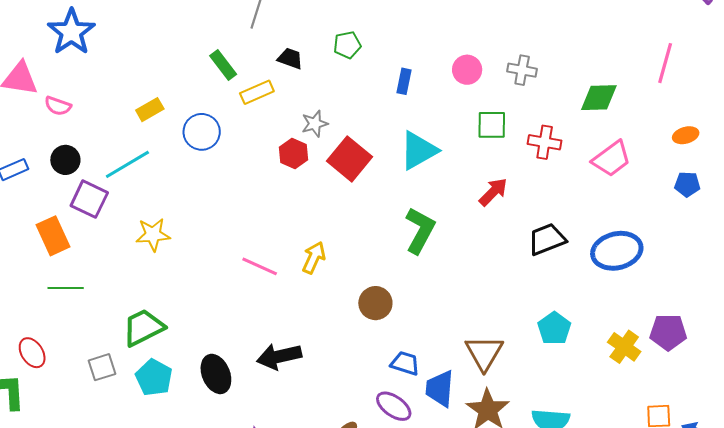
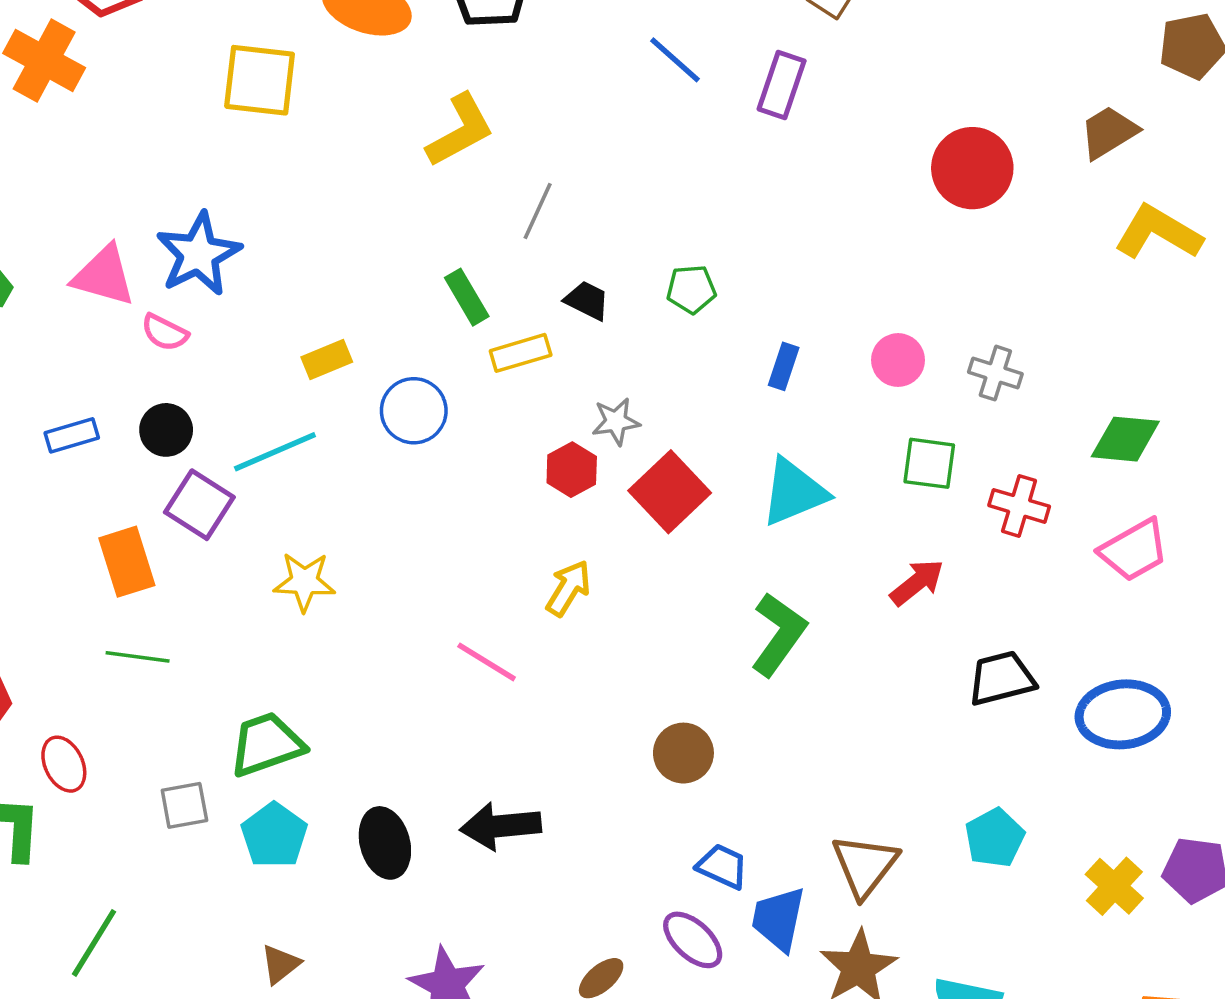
blue star: (71, 32) -> (199, 254), moved
yellow arrow: (314, 258) -> (568, 588), moved

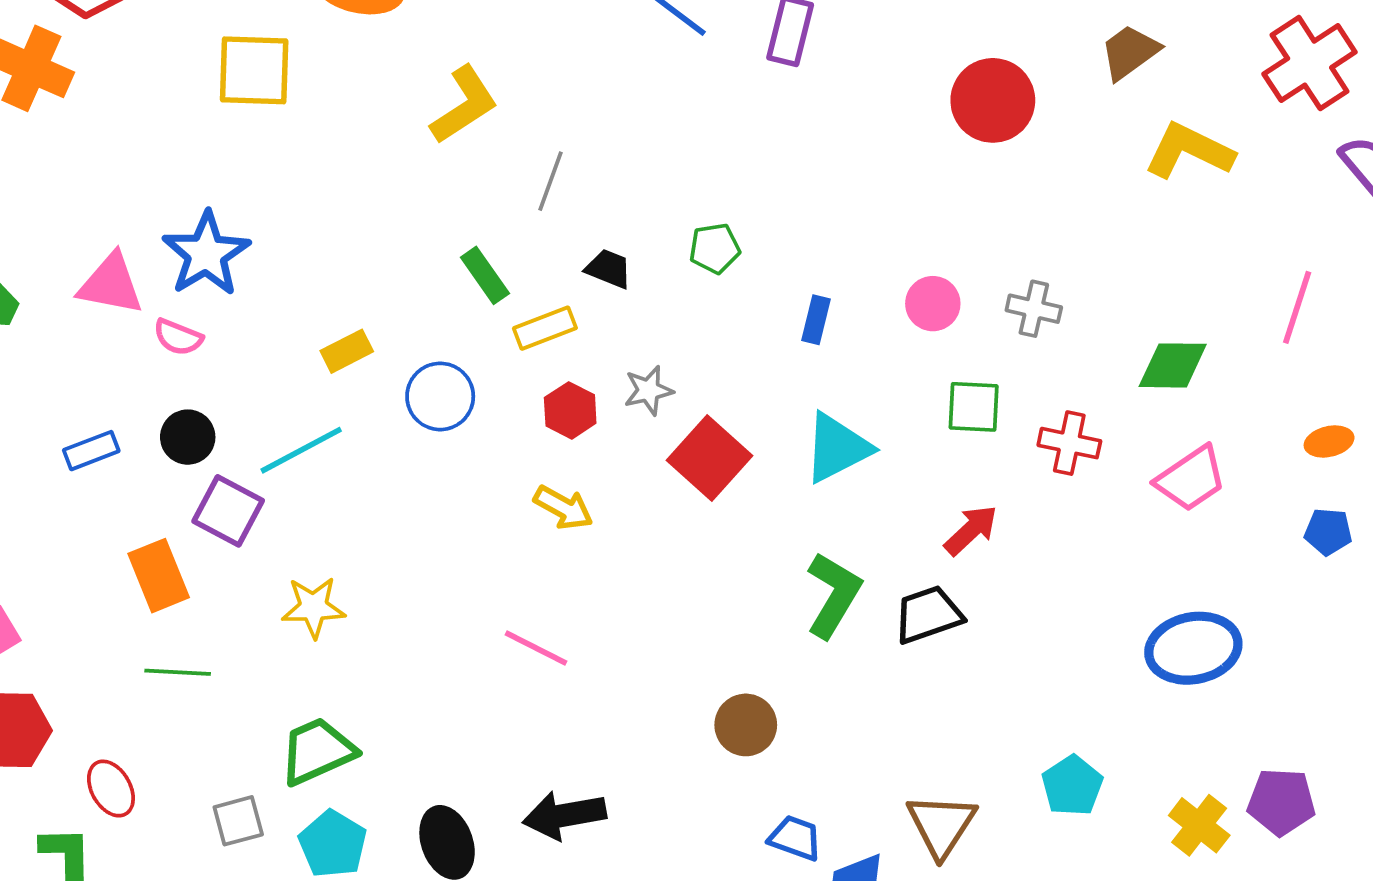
red hexagon: (572, 470) -> (570, 410), moved
yellow star: (304, 582) -> (313, 607), moved
yellow arrow: (568, 588) -> (563, 508), moved, turned 92
black trapezoid: (1002, 678) -> (928, 615), moved

